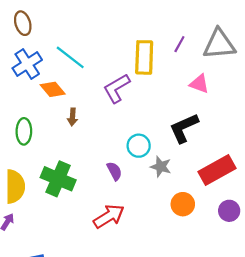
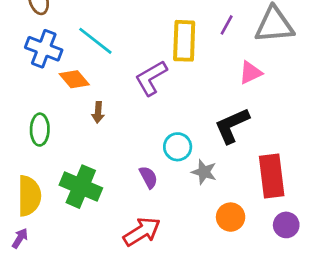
blue cross: (27, 64) -> (44, 49), turned -36
pink triangle: (199, 84) -> (250, 73), turned -45
red rectangle: (217, 170) -> (272, 176), turned -68

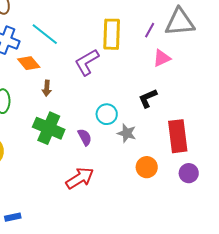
purple line: (227, 25) -> (150, 30), moved
black L-shape: (232, 126) -> (148, 98), size x0.7
green cross: (81, 187) -> (49, 128), moved

